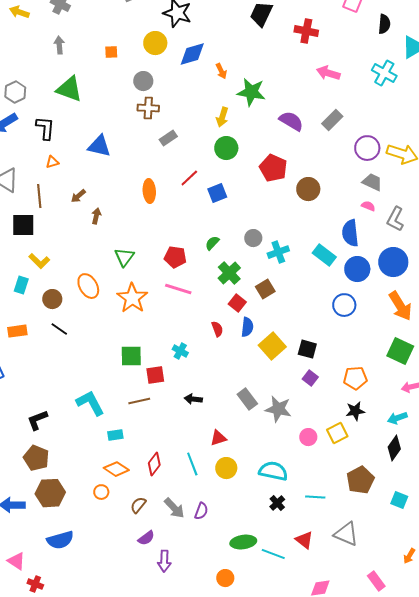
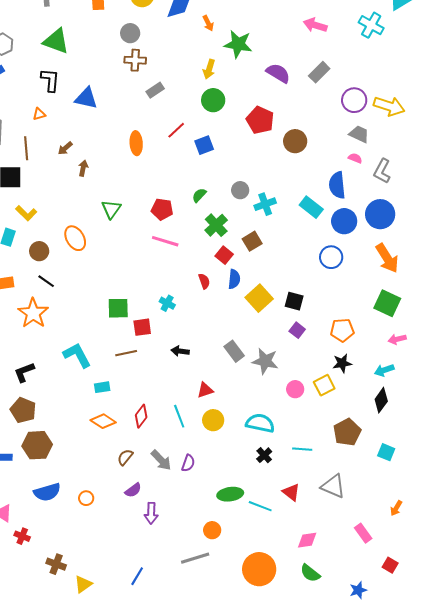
black L-shape: (45, 128) -> (50, 80), moved
orange star: (132, 298) -> (33, 313), moved
orange circle: (101, 492) -> (86, 498), moved

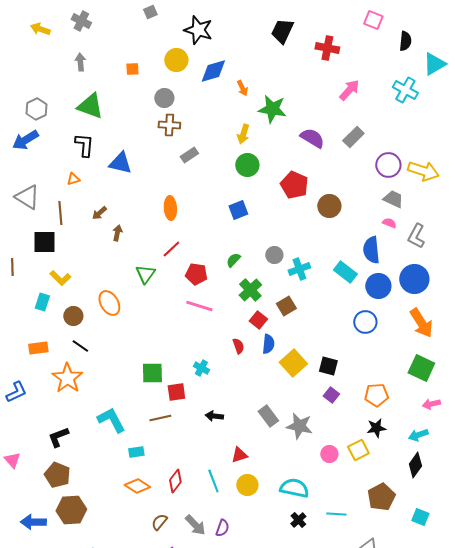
pink arrow: (315, 25) -> (349, 90), turned 115
red line: (176, 130) -> (171, 249), moved

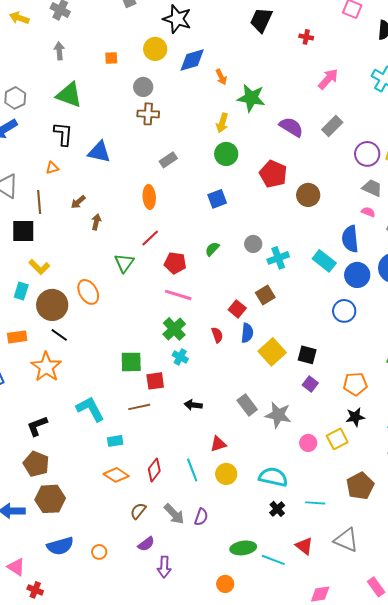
red cross: (327, 48) -> (306, 37), size x0.6
gray rectangle: (189, 155) -> (168, 160), moved
green cross: (250, 290) -> (174, 329), moved
brown circle: (73, 316) -> (52, 305), size x1.6

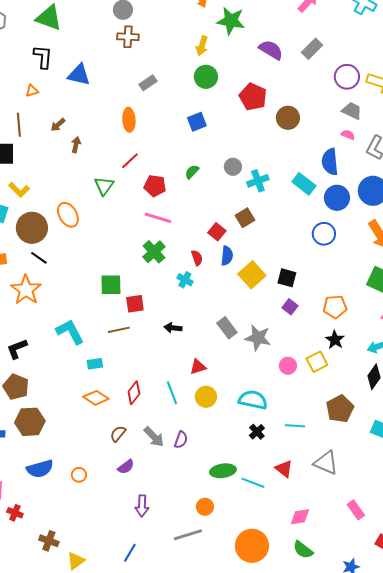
cyan cross: (180, 357) -> (185, 280), moved
black star: (355, 417) -> (335, 340), turned -30
purple arrow: (164, 567) -> (142, 506), moved

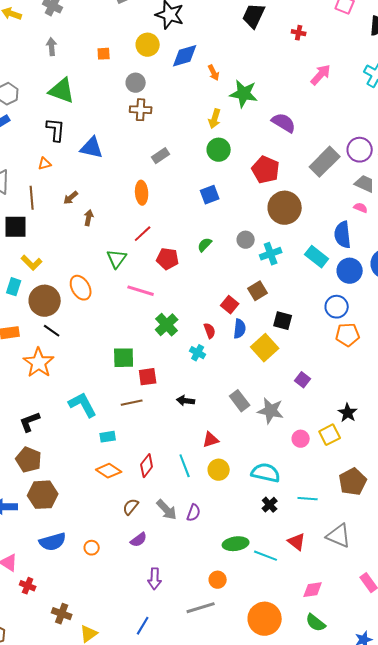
gray rectangle: (312, 49) -> (325, 162), moved, size x1.4
brown circle: (288, 118) -> (285, 208), moved, size x1.4
pink line: (158, 218) -> (141, 291), moved
black square: (287, 278) -> (283, 321), moved
orange pentagon: (335, 307) -> (348, 335), moved

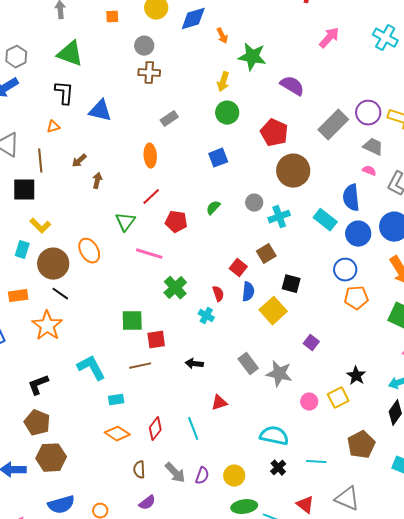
yellow circle: (219, 470) -> (234, 476), moved
brown semicircle: (131, 507) -> (139, 470), turned -42

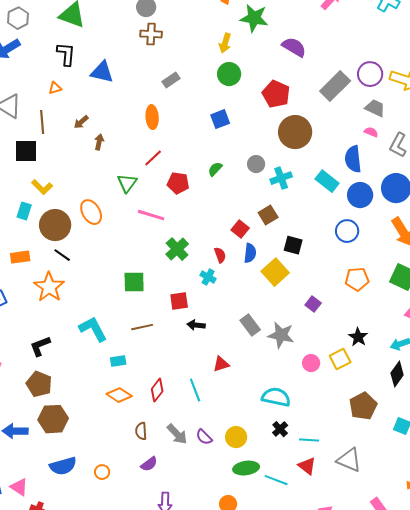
orange pentagon: (356, 298) -> (357, 279), moved
red square: (156, 340) -> (179, 301), moved
cyan line: (316, 462) -> (309, 440), moved
purple semicircle: (202, 476) -> (204, 437), turned 114

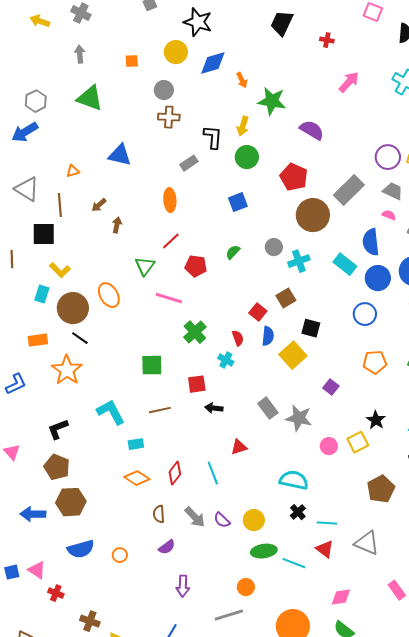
black L-shape: (66, 54) -> (213, 137), moved
gray rectangle: (335, 86) -> (349, 190), moved

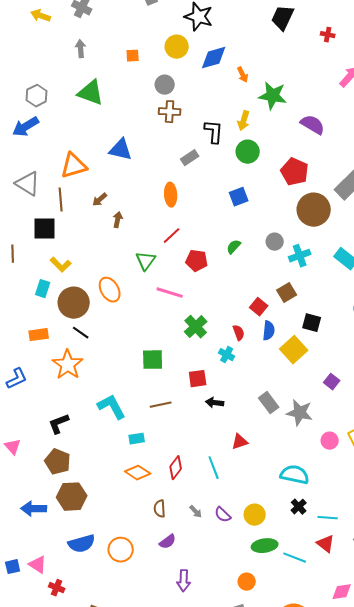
orange triangle: (73, 171) -> (74, 166), size x2.0
gray arrow: (195, 517) -> (196, 512), size x0.6
orange circle: (120, 555) -> (121, 550), size x1.6

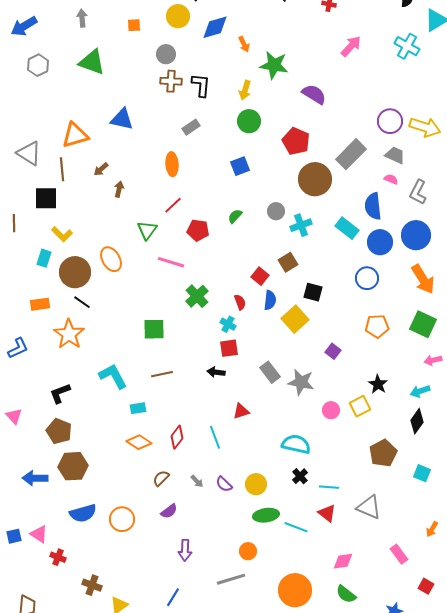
blue arrow: (26, 127) -> (24, 26), moved
black L-shape: (214, 132) -> (201, 85), moved
red square: (198, 379) -> (229, 348), moved
brown semicircle: (160, 509) -> (161, 478), turned 48

